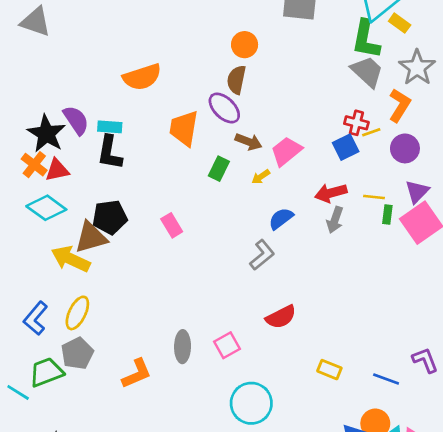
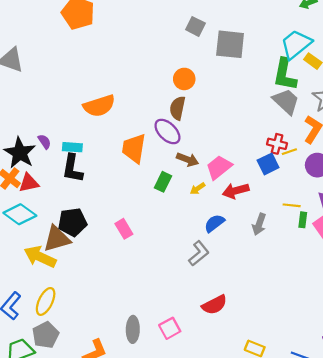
purple semicircle: (76, 120) -> (44, 142), size x0.6
red arrow: (331, 193) -> (236, 191), moved

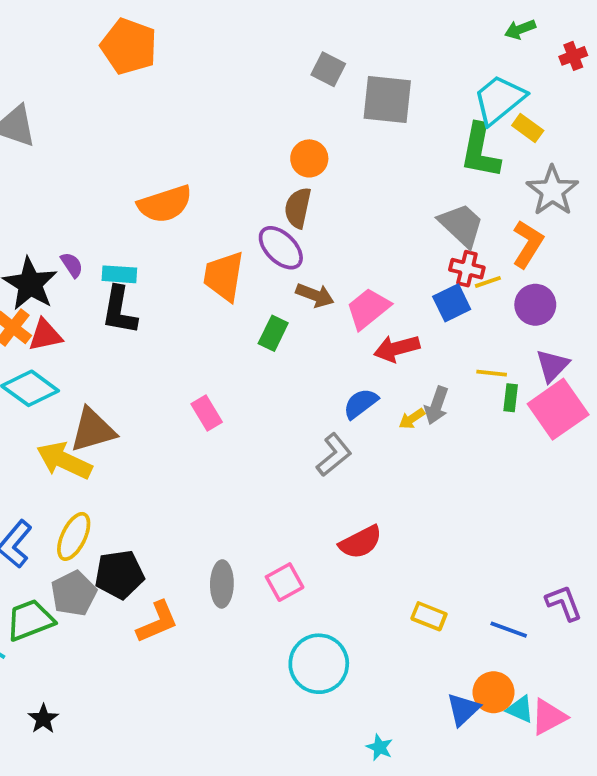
gray trapezoid: (286, 101) -> (461, 225), moved
yellow arrow: (198, 189) -> (412, 419), moved
black pentagon: (72, 222) -> (119, 574), moved

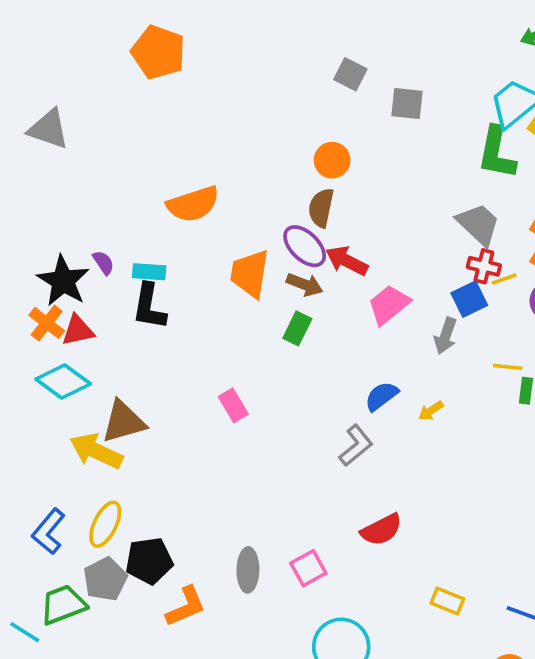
gray square: (387, 100) -> (407, 103), size x0.7
brown arrow: (315, 295) -> (305, 285), moved
red arrow: (397, 348) -> (347, 261), moved, turned 42
gray arrow: (437, 405) -> (445, 336), moved

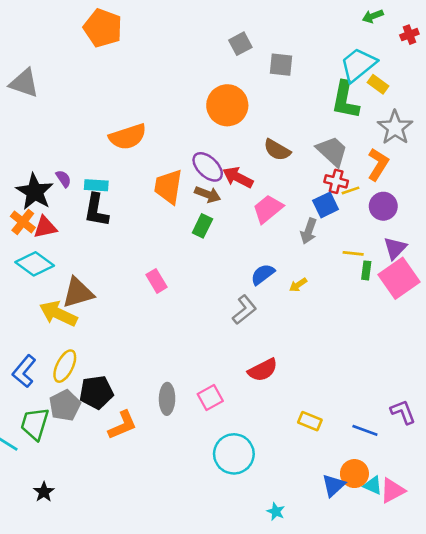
gray square: (350, 74) -> (240, 44), turned 35
orange circle: (332, 160) -> (227, 105), size x1.6
brown semicircle: (321, 208) -> (277, 150), moved, turned -72
green trapezoid: (63, 605) -> (35, 424), turned -52

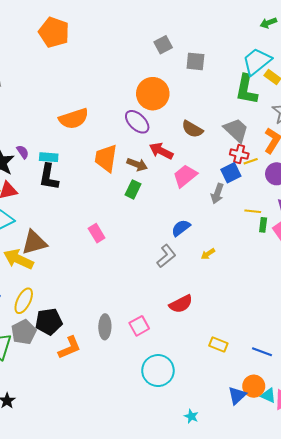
purple ellipse: (208, 167) -> (137, 122), moved
yellow arrow: (298, 285) -> (208, 254), moved

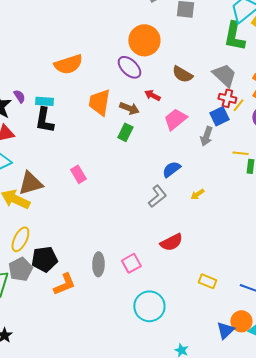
red arrow: (161, 151) -> (152, 95), size x0.7
yellow line: (251, 161) -> (238, 105), turned -32
pink rectangle: (97, 233) -> (78, 174), moved

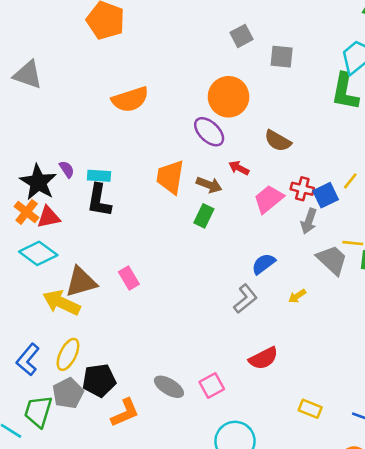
orange semicircle: (68, 64) -> (130, 99), moved
gray trapezoid: (224, 75) -> (332, 260), moved
red cross: (227, 98) -> (302, 189), moved
pink rectangle: (78, 174) -> (129, 278), moved
gray ellipse: (98, 264) -> (169, 387), turned -60

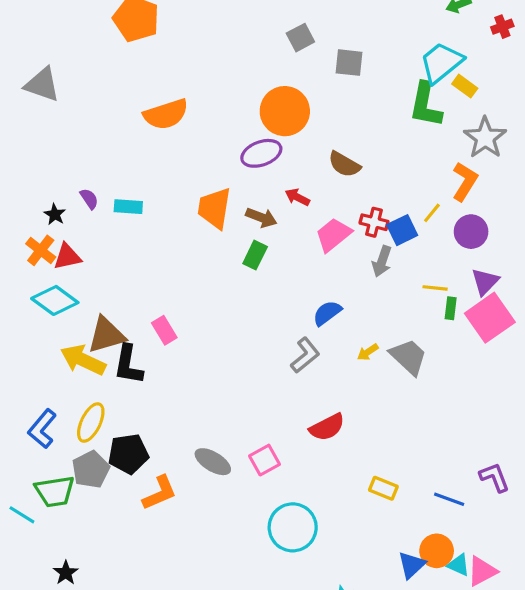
purple ellipse: (209, 132) -> (261, 153), turned -64
black star: (38, 182) -> (55, 214), size x0.5
black L-shape: (99, 200) -> (128, 365), moved
gray trapezoid: (332, 260) -> (408, 357), moved
green trapezoid: (38, 411) -> (55, 491), turned -116

